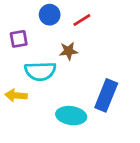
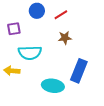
brown star: (68, 51) -> (65, 38), moved

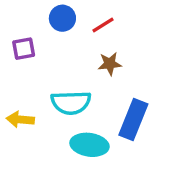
cyan semicircle: (30, 53) -> (71, 103), moved

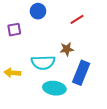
red line: (103, 25) -> (77, 19), moved
brown star: (110, 64) -> (67, 49), moved

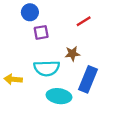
blue circle: (38, 11) -> (30, 12), moved
purple square: (14, 30) -> (41, 32), moved

